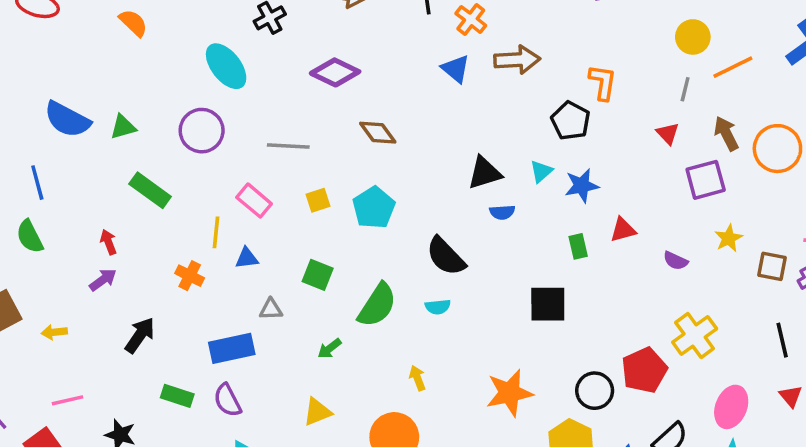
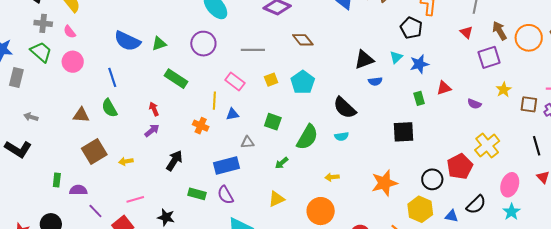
yellow arrow: (417, 378) -> (332, 177), turned -72

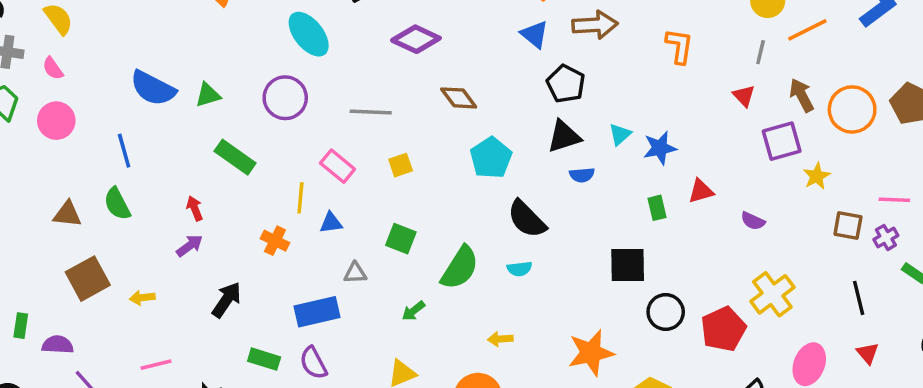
black pentagon: (411, 28) -> (566, 84), moved
cyan pentagon: (303, 82) -> (491, 158), moved
yellow star: (504, 90) -> (817, 176), moved
black circle: (432, 179) -> (666, 312), moved

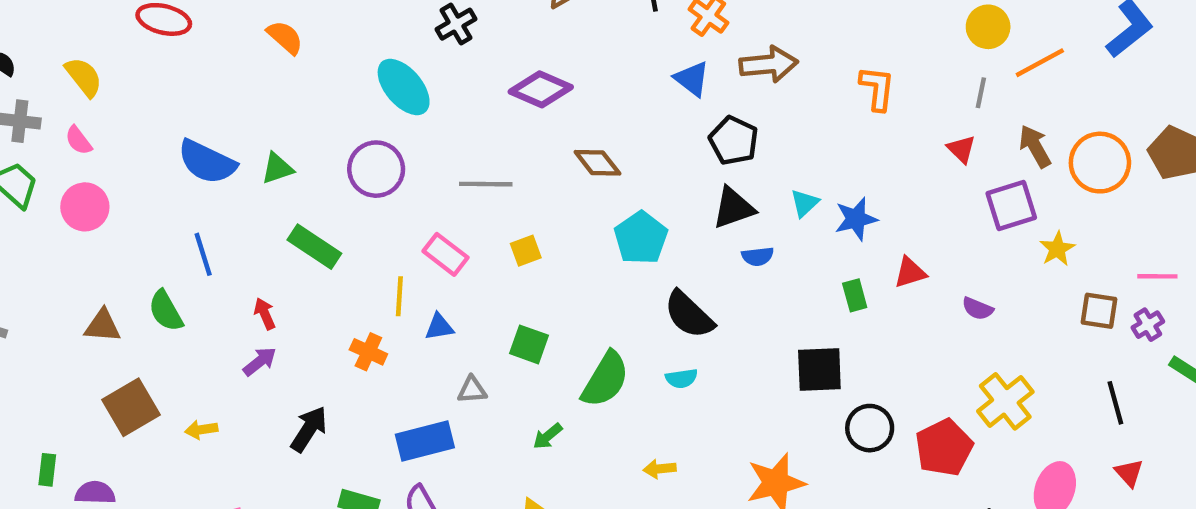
blue line: (124, 151) -> (203, 254), moved

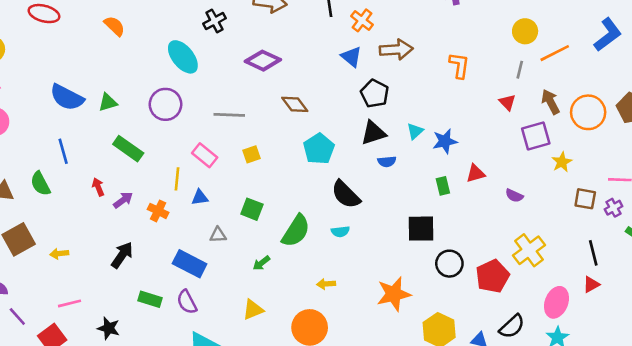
purple arrow: (260, 361) -> (123, 200), moved
blue rectangle: (425, 441) -> (190, 264), turned 40
red triangle: (1129, 473) -> (591, 284), moved, turned 42

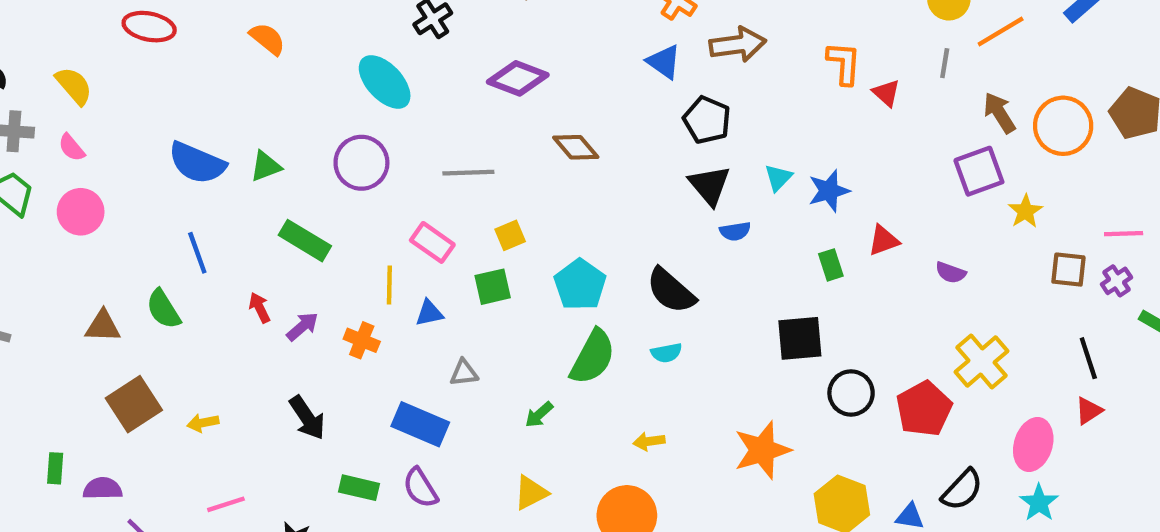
red triangle: (507, 102) -> (886, 93), moved
black triangle: (373, 133) -> (710, 185), turned -48
cyan pentagon: (319, 149) -> (580, 285), moved
green square: (252, 209) -> (493, 287), moved, turned -30
black arrow: (122, 255) -> (307, 418), turned 116

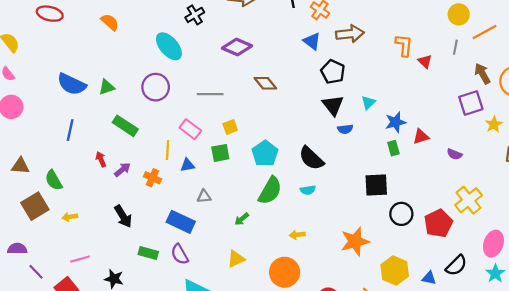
blue star: (829, 191) -> (395, 122), moved
blue line: (197, 253) -> (70, 130), turned 30
green semicircle: (163, 309) -> (54, 180), moved

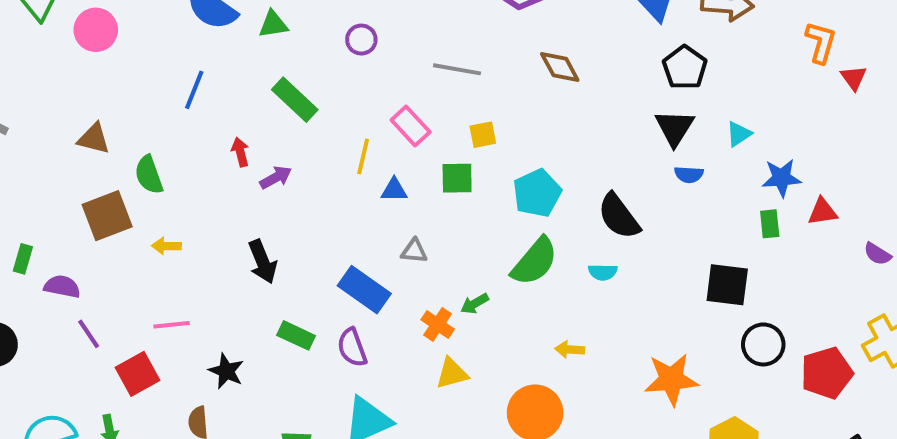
purple circle: (156, 87) -> (361, 40), size x0.6
orange cross: (152, 178) -> (438, 324), moved

